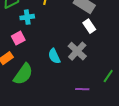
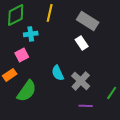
white rectangle: (89, 26) -> (82, 43), moved
gray cross: (77, 51) -> (81, 81), moved

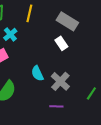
cyan cross: (31, 34) -> (10, 34), turned -32
purple line: (86, 106) -> (56, 106), moved

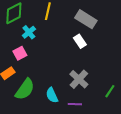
cyan semicircle: (37, 73) -> (52, 95), moved

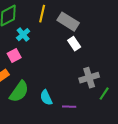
gray rectangle: (86, 19) -> (68, 22), moved
gray cross: (79, 79) -> (89, 78), moved, turned 30

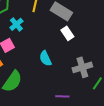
cyan semicircle: (46, 98) -> (45, 58), moved

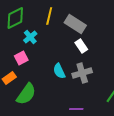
gray cross: (82, 67) -> (82, 73), moved

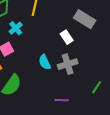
gray rectangle: (75, 24) -> (85, 19), moved

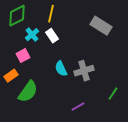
white rectangle: (67, 37) -> (52, 36), moved
purple line: (62, 100) -> (78, 107), turned -32

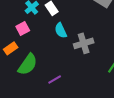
cyan semicircle: (61, 69) -> (61, 30), moved
purple line: (78, 107) -> (55, 79), moved

